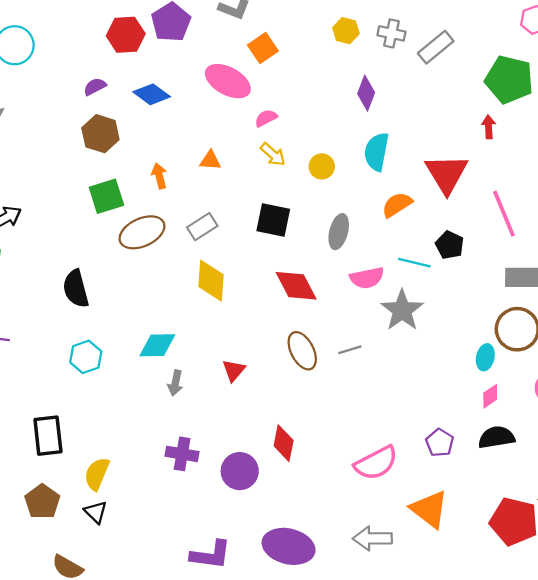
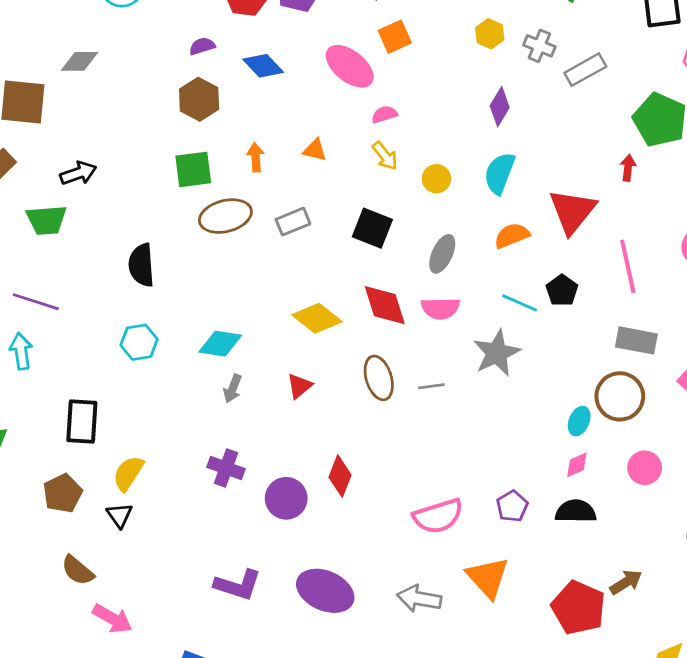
pink semicircle: (367, 278) -> (440, 308), moved
yellow diamond: (211, 281) -> (317, 318), moved, turned -66

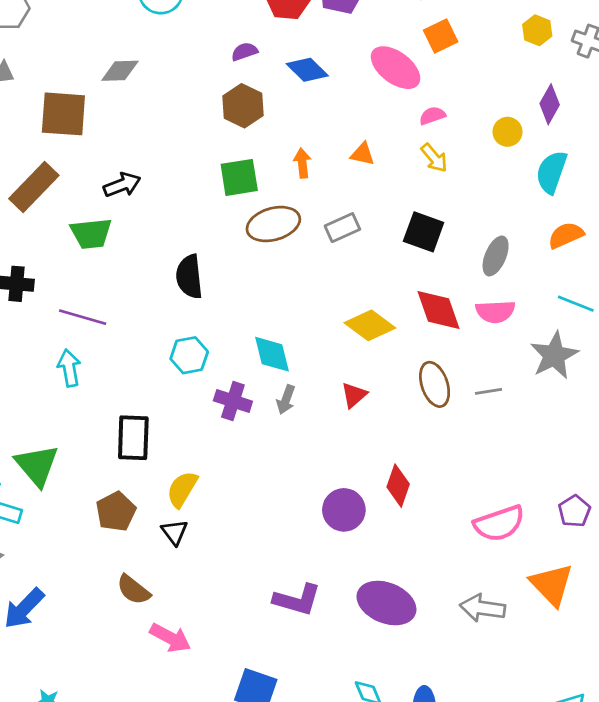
yellow circle: (436, 179) -> (507, 132), moved
cyan diamond: (220, 344) -> (272, 354), turned 69
purple cross: (226, 468) -> (233, 401), moved

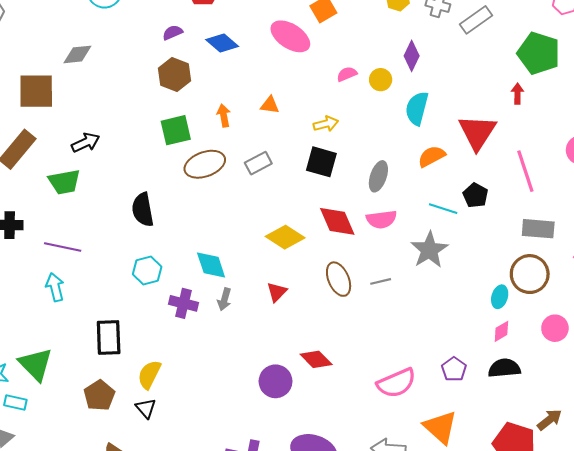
pink semicircle: (432, 116) -> (347, 74), moved
yellow arrow: (434, 158) -> (326, 124), moved, turned -60
red diamond: (398, 486) -> (316, 359), turned -60

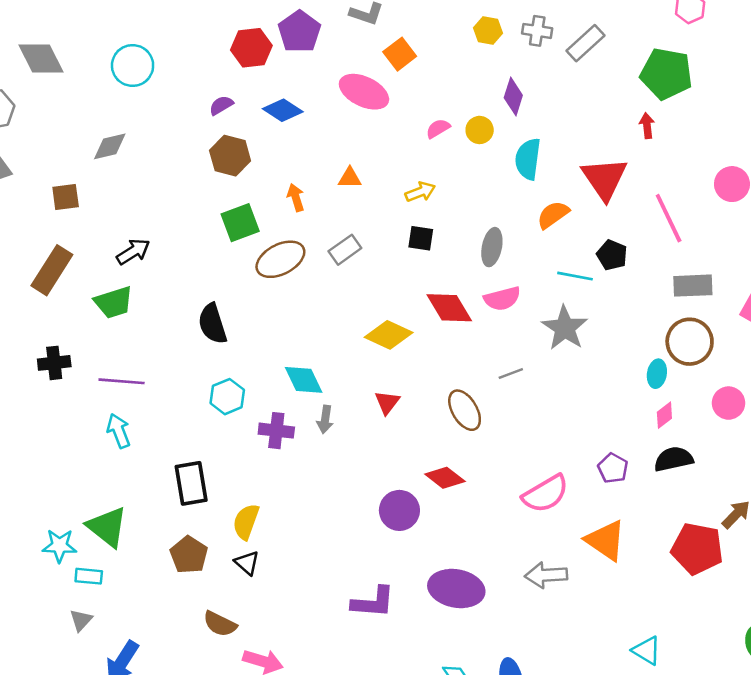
brown square: (36, 91) -> (66, 197), size x0.6
black square: (321, 162) -> (421, 238), size x0.7
brown ellipse: (339, 279) -> (465, 410), moved

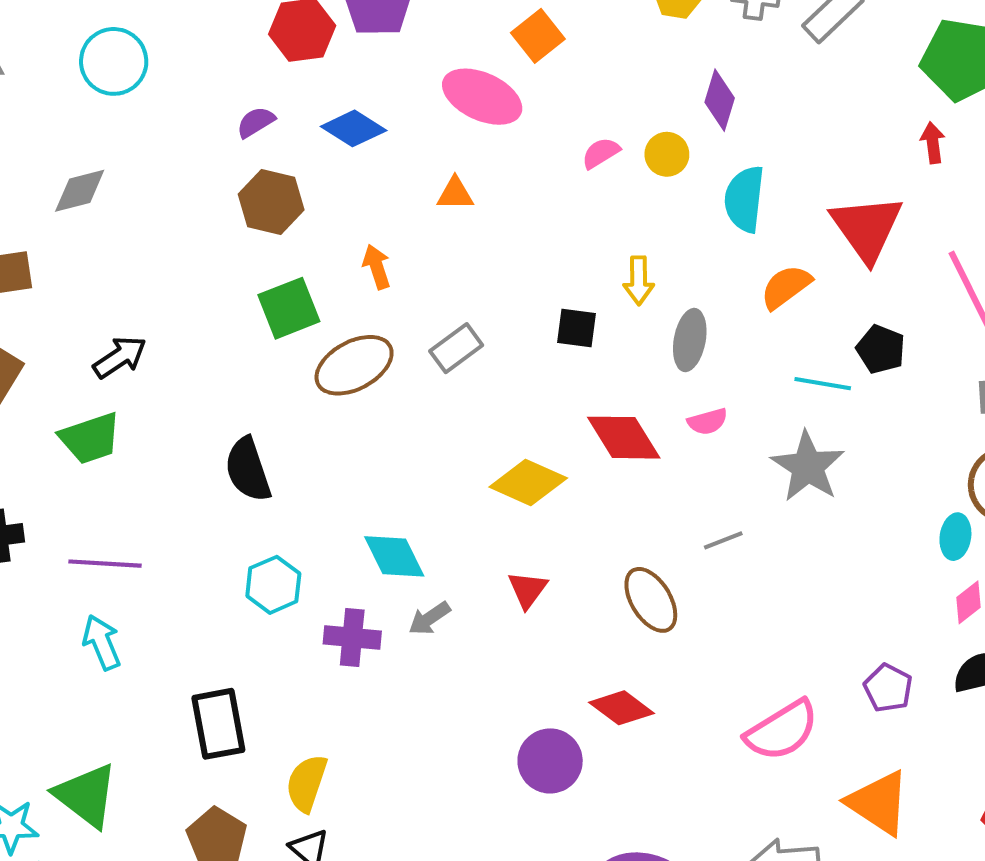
orange triangle: (350, 178) -> (455, 194), moved
yellow arrow: (420, 192) -> (639, 281), moved, turned 112
pink semicircle: (502, 299) -> (707, 421), size x0.7
gray arrow: (325, 419) -> (429, 618), turned 48

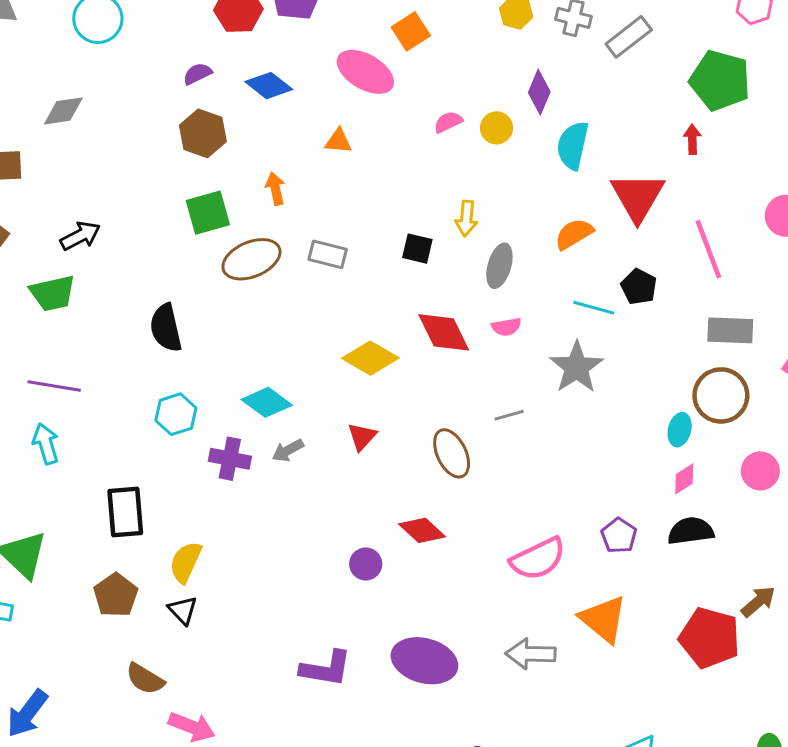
cyan semicircle: (744, 199) -> (573, 145), moved
gray rectangle: (456, 348) -> (328, 254), turned 45
cyan diamond: (394, 556) -> (267, 402), turned -33
purple circle: (550, 761) -> (366, 564), size x0.7

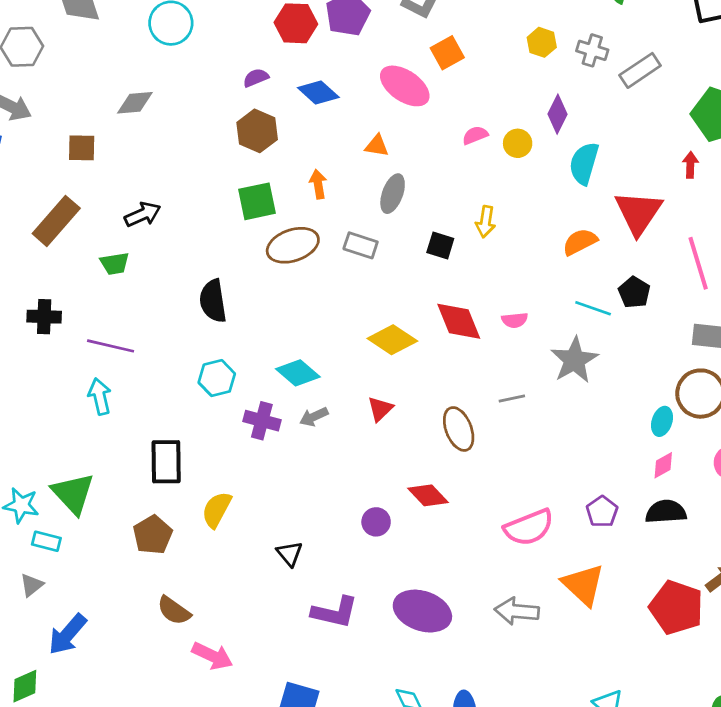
gray ellipse: (499, 266) -> (393, 194), moved
green trapezoid: (53, 293) -> (115, 264), size x0.7
black triangle: (183, 610) -> (290, 554), moved

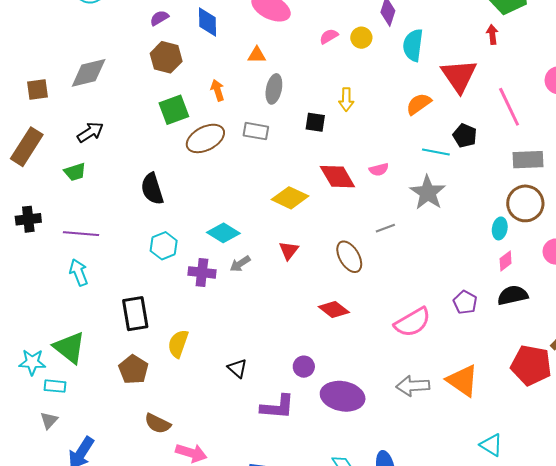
blue diamond: (318, 92) -> (207, 22), turned 56
gray diamond: (135, 103) -> (89, 73), moved, size x1.4
purple circle: (376, 522) -> (304, 367), moved
orange triangle: (583, 585) -> (463, 381), moved

